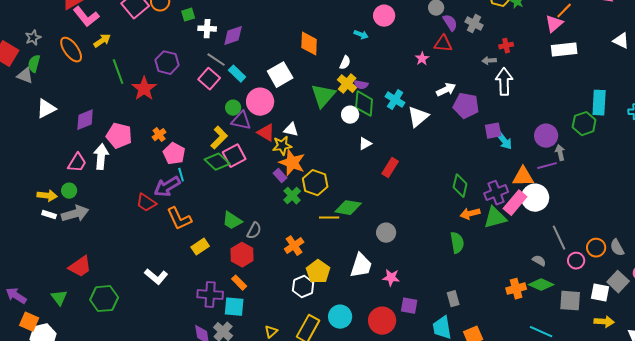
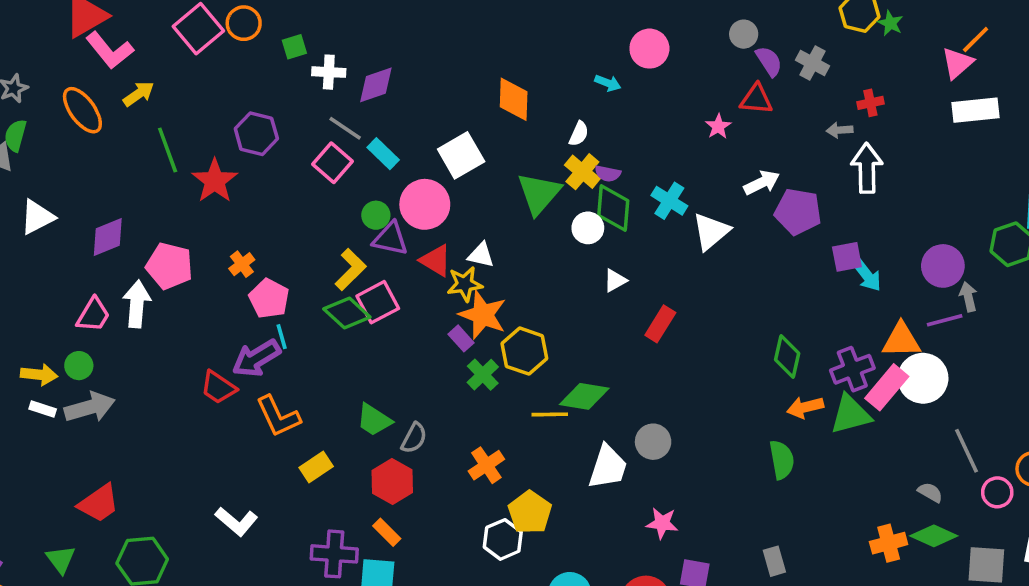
white trapezoid: (361, 266) -> (608, 467), moved

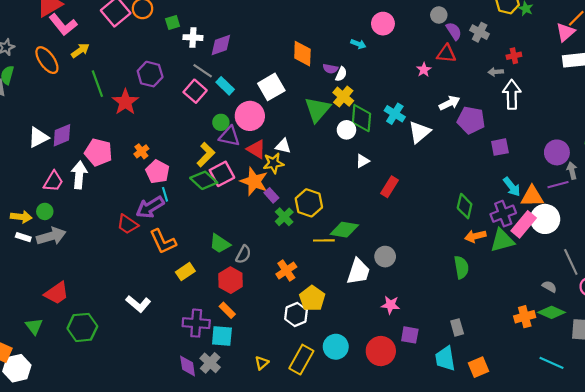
purple semicircle: (608, 174) -> (330, 69), moved
white triangle: (37, 217) -> (38, 137), moved
cyan arrow: (867, 275) -> (512, 187), moved
orange star: (483, 315) -> (254, 181), moved

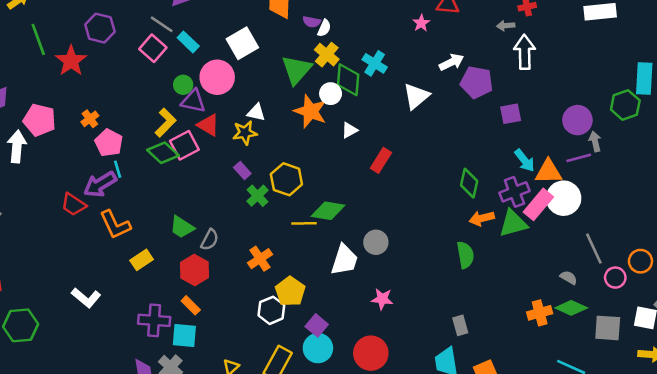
cyan cross: (395, 114) -> (375, 63), moved
red triangle: (256, 149) -> (208, 125), moved
orange star: (254, 181) -> (310, 111), moved
purple square: (410, 335) -> (317, 325), moved, turned 30

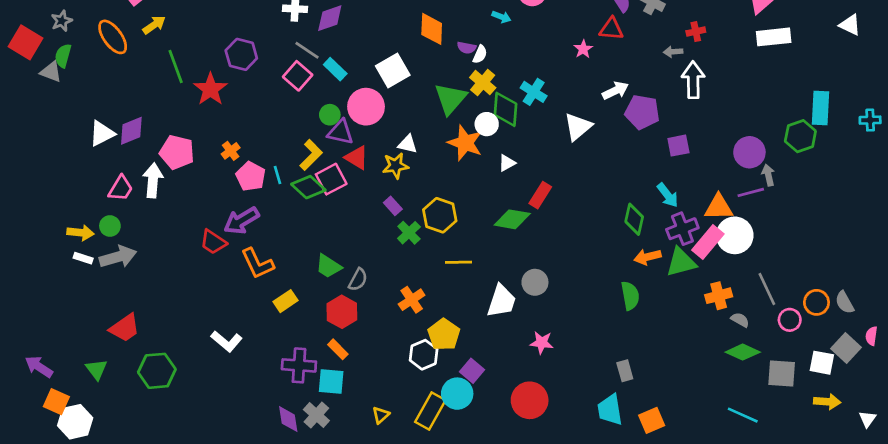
cyan arrow: (525, 160) -> (668, 195), moved
cyan line: (118, 169) -> (278, 175), moved
green diamond: (328, 211) -> (512, 219), moved
orange cross: (540, 313) -> (719, 296), moved
cyan circle: (318, 348) -> (457, 394), moved

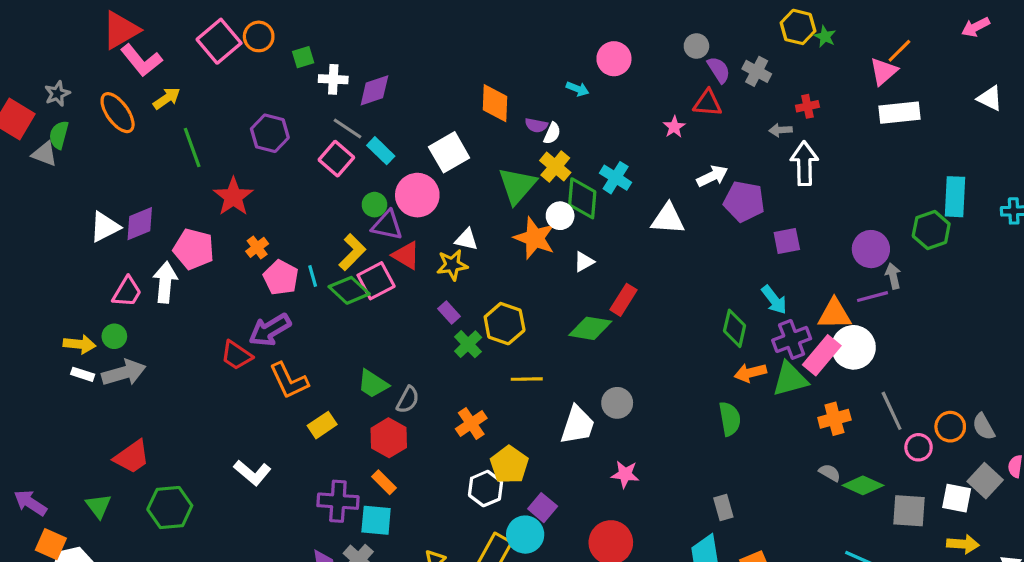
red star: (210, 89) -> (233, 197), moved
white triangle: (578, 127) -> (668, 219), turned 44
gray semicircle: (740, 320) -> (830, 473), moved

